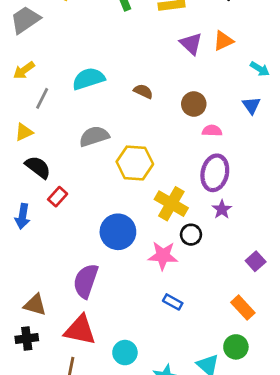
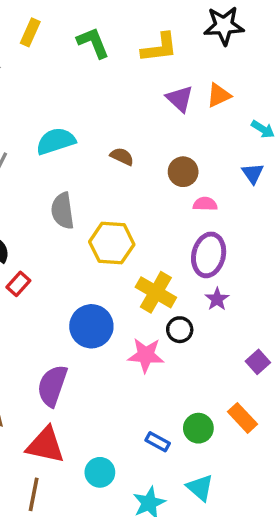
gray semicircle: (94, 136) -> (63, 211), turned -80
blue rectangle: (173, 302) -> (158, 442), moved
green circle: (236, 347) -> (198, 428), moved

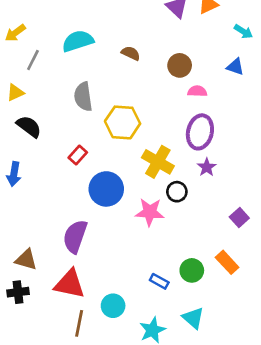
blue triangle: (253, 173) -> (235, 67), turned -36
red rectangle: (18, 284) -> (78, 155), moved
brown line: (34, 494) -> (79, 323), moved

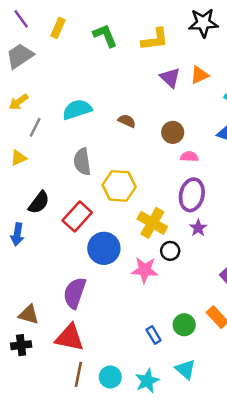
black semicircle: (29, 127) -> (39, 202), moved, turned 90
red rectangle: (78, 155) -> (77, 216), size x1.6
blue rectangle: (159, 281) -> (154, 335), turned 30
cyan circle: (113, 306) -> (110, 377), moved

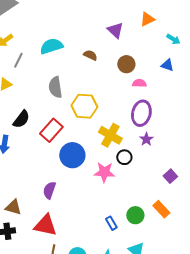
purple triangle: (170, 78) -> (115, 30), moved
purple semicircle: (75, 293) -> (49, 190), size x0.7

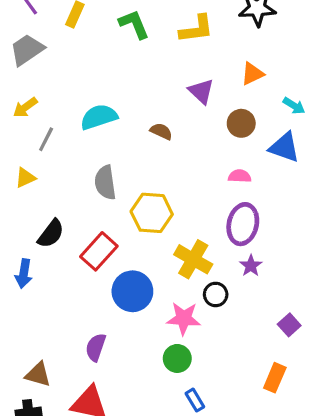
brown circle: (126, 64) -> (241, 123), moved
blue triangle: (167, 65) -> (284, 147), size x1.5
orange rectangle: (161, 209) -> (275, 378), turned 66
green circle: (135, 215) -> (177, 358), moved

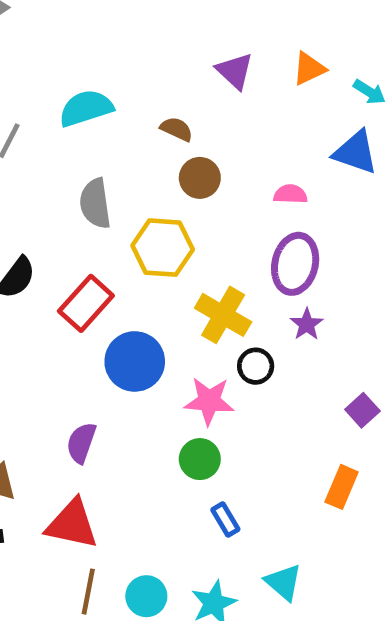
orange triangle: (252, 74) -> (309, 69), moved
brown circle: (241, 123) -> (200, 178), moved

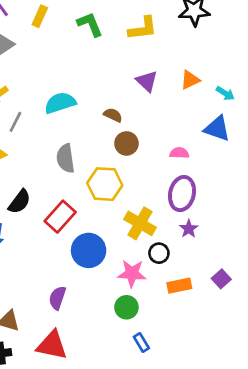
orange rectangle: (342, 487) -> (179, 286), moved, turned 55

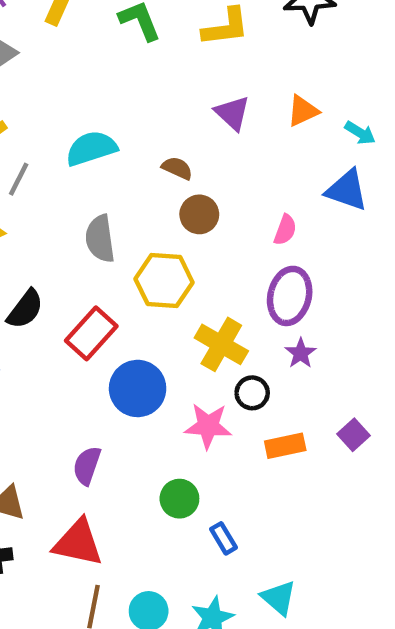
pink semicircle: (179, 153) -> (285, 230), turned 108
green circle: (126, 307) -> (179, 499), moved

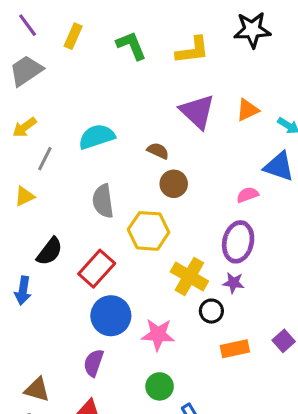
purple triangle: (232, 113) -> (197, 112), size x1.4
pink semicircle: (285, 230) -> (248, 195), moved, turned -130
purple star: (301, 353) -> (233, 283), moved, turned -30
blue circle: (138, 388) -> (111, 316), moved
pink star: (208, 426) -> (158, 335), moved

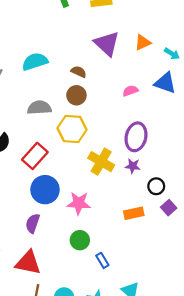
brown circle: (174, 184) -> (76, 95), moved
pink semicircle: (248, 195) -> (130, 91), moved
gray semicircle: (103, 201) -> (39, 108), turned 95
black circle: (211, 311) -> (156, 186), moved

